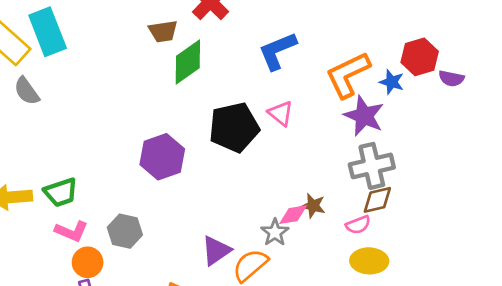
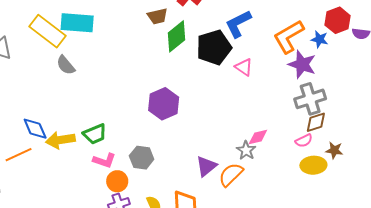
cyan rectangle: (48, 32) -> (77, 23), turned -60
black pentagon: (234, 127) -> (214, 47), moved
brown star: (313, 206) -> (334, 150), moved

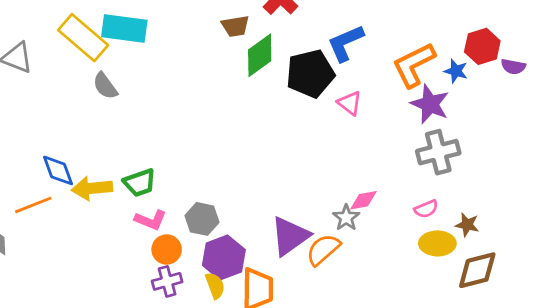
purple hexagon: (164, 104) -> (224, 258), moved
brown diamond: (316, 122) -> (477, 270), moved, size x1.4
purple triangle: (206, 166) -> (290, 236), size x1.4

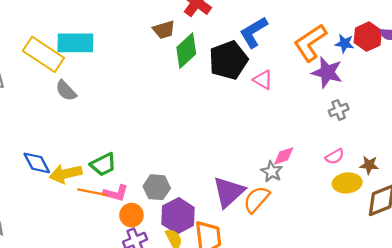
red hexagon: (482, 46) -> (368, 37), moved
gray cross: (438, 152) -> (339, 110), size x0.6
orange line: (33, 205) -> (92, 192), moved, turned 40

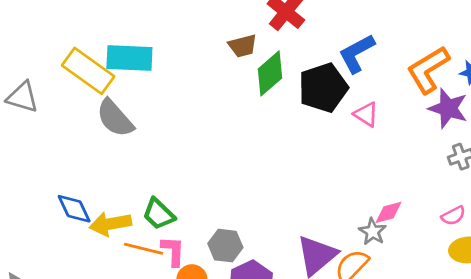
gray semicircle: (66, 91) -> (115, 118), size x1.4
green trapezoid: (103, 164) -> (159, 214), turned 68
pink L-shape: (116, 193) -> (173, 251), turned -105

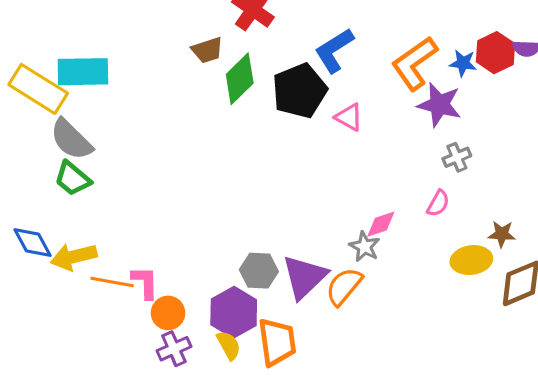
green trapezoid: (159, 214) -> (73, 179), moved
pink semicircle: (453, 216) -> (438, 203), moved, turned -30
gray hexagon: (225, 246) -> (259, 271), moved

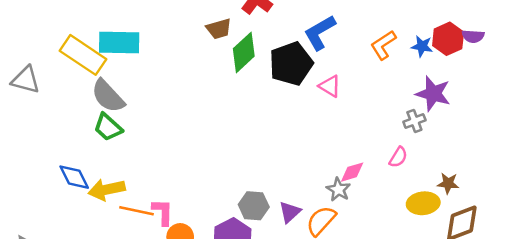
orange L-shape: (414, 63) -> (383, 45), size x0.7
purple star: (439, 105) -> (433, 94), moved
purple triangle: (305, 277) -> (290, 212), size x0.6

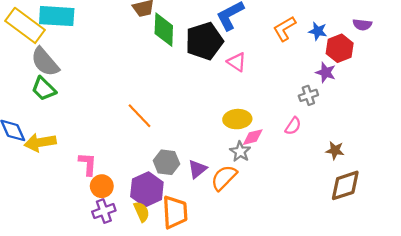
red hexagon: (448, 39) -> (340, 48), moved
green diamond: (244, 52) -> (164, 30), turned -48
purple star: (433, 94) -> (326, 72), size x0.7
yellow ellipse: (423, 203) -> (237, 119), moved
orange line: (137, 211) -> (139, 116), moved, turned 32

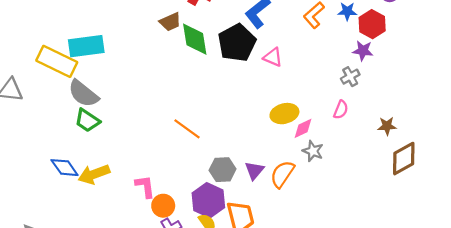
gray star: (240, 152) -> (313, 151), moved

